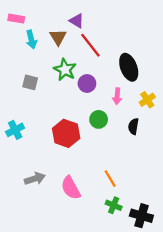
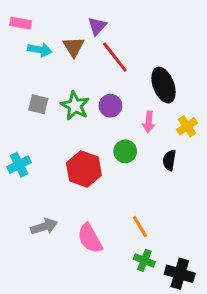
purple triangle: (77, 21) -> (97, 26), turned 42
cyan arrow: (31, 39) -> (40, 50), turned -66
green star: (65, 70) -> (75, 106), moved

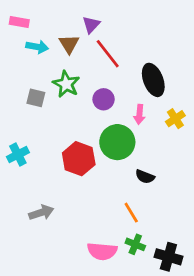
green star: (75, 106) -> (66, 84), moved
green circle: (125, 151) -> (117, 142), size x1.6
black semicircle: (169, 160) -> (145, 177), moved, turned -78
pink semicircle: (90, 238) -> (102, 251), moved, turned -56

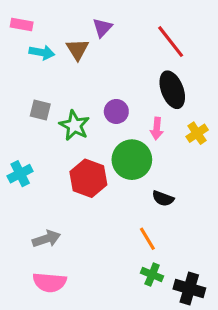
red line: (108, 54) -> (171, 42), moved
green star: (66, 84) -> (74, 125), moved
pink semicircle: (102, 251) -> (50, 282), moved

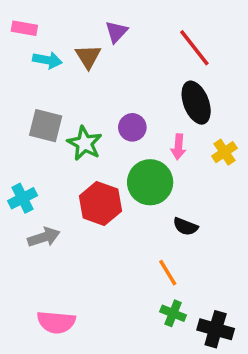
gray square: (40, 110) -> (46, 126), size x1.4
gray arrow: (46, 239) -> (44, 237), moved

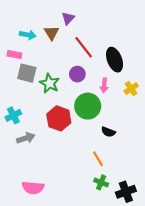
pink rectangle: (24, 28) -> (14, 54), moved
red line: (194, 48) -> (84, 47), moved
black cross: (216, 329) -> (126, 192), turned -36

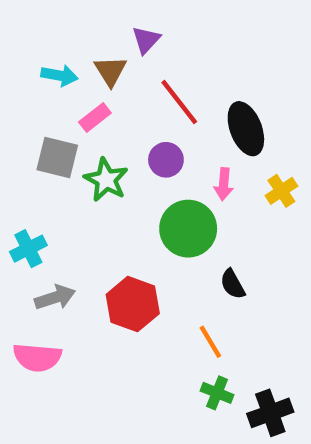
pink rectangle: (14, 54) -> (95, 118), moved, turned -48
red hexagon: (59, 118) -> (133, 304), moved
black semicircle: (108, 132) -> (233, 284), turned 40
pink semicircle: (33, 188) -> (37, 357), moved

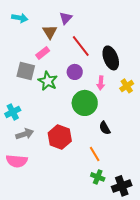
cyan arrow: (59, 75) -> (20, 18), moved

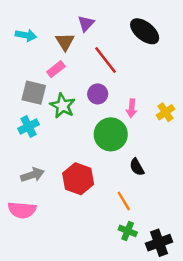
cyan arrow: (20, 18) -> (26, 35), moved
black ellipse: (111, 58) -> (145, 31), moved, turned -30
cyan cross: (13, 112) -> (29, 127), moved

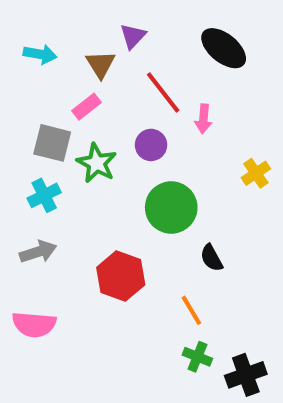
pink arrow: (132, 108) -> (203, 119), moved
gray arrow: (32, 175) -> (38, 252), moved

